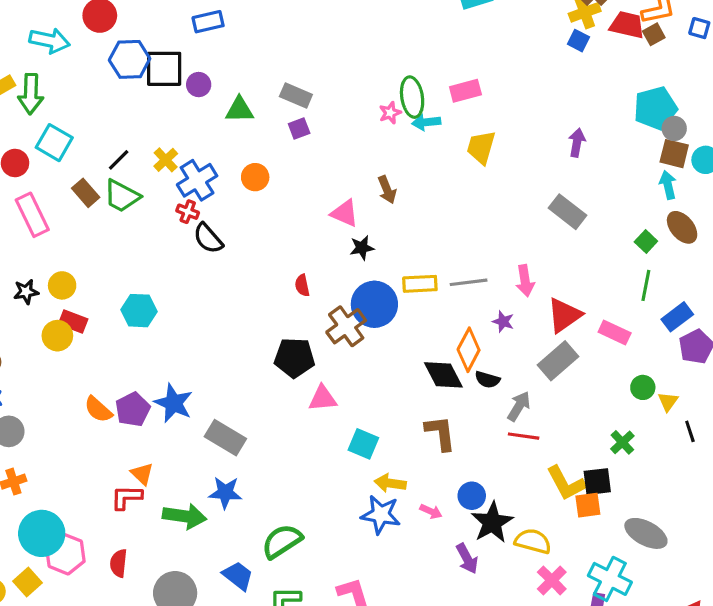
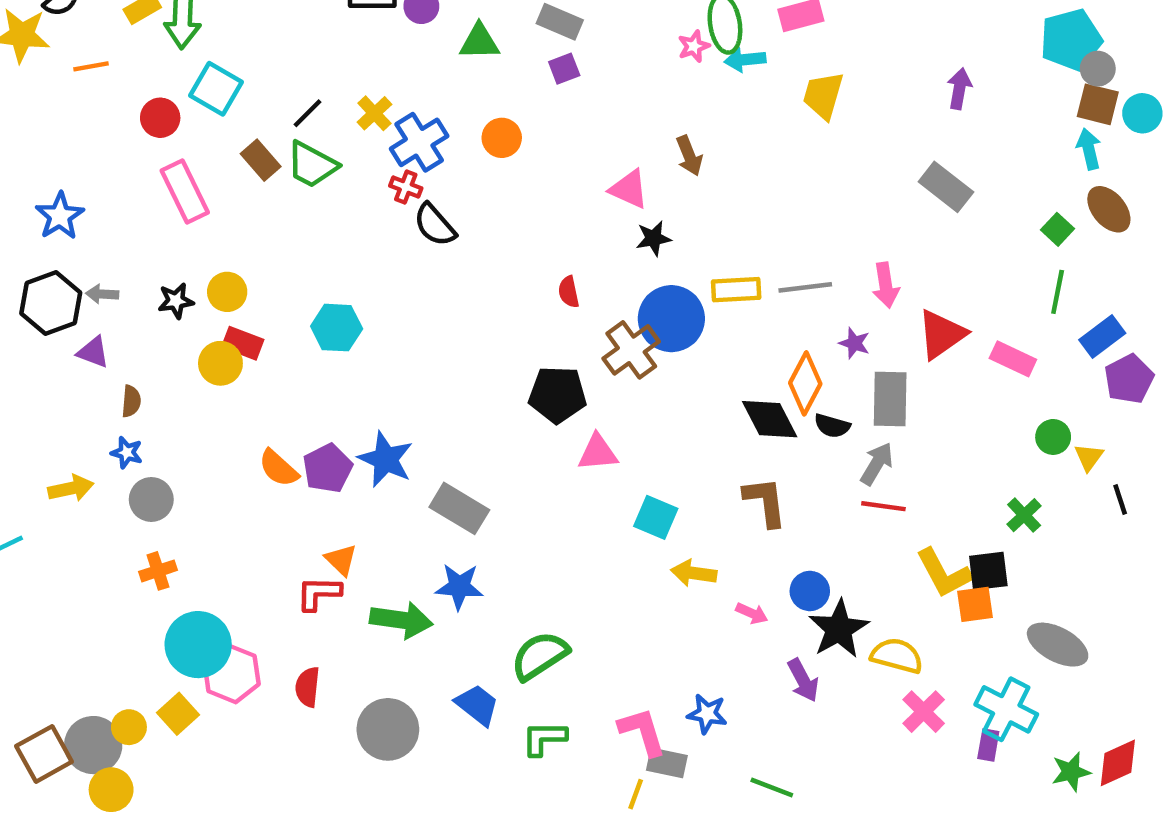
gray rectangle: (558, 361) -> (890, 399), moved, turned -48
blue star: (381, 515) -> (707, 714), moved, size x0.7

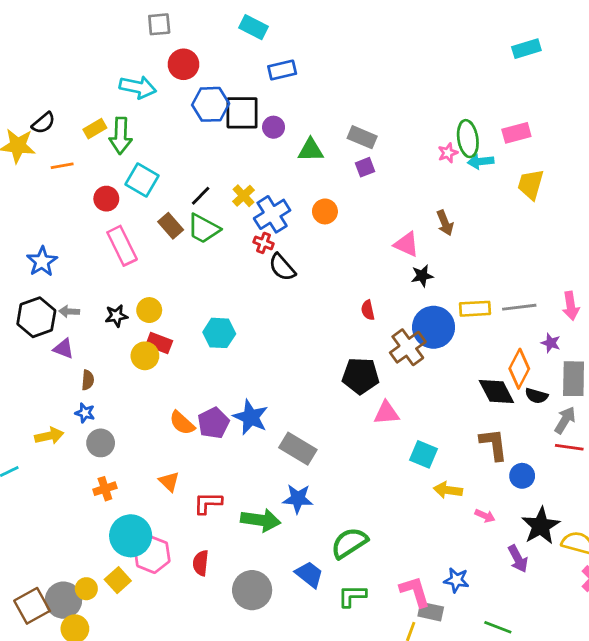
orange triangle: (341, 560) -> (169, 482), moved
blue circle: (810, 591) -> (522, 476), moved

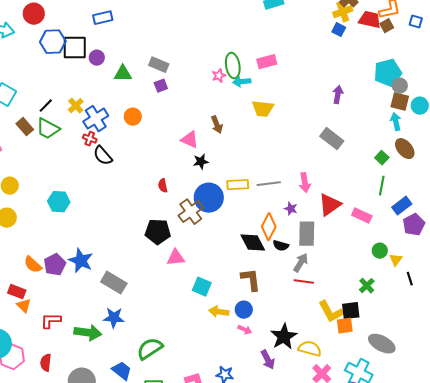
yellow trapezoid: (531, 184) -> (263, 109), moved, turned -100
red rectangle: (159, 343) -> (17, 292), moved
blue circle: (522, 476) -> (244, 310), moved

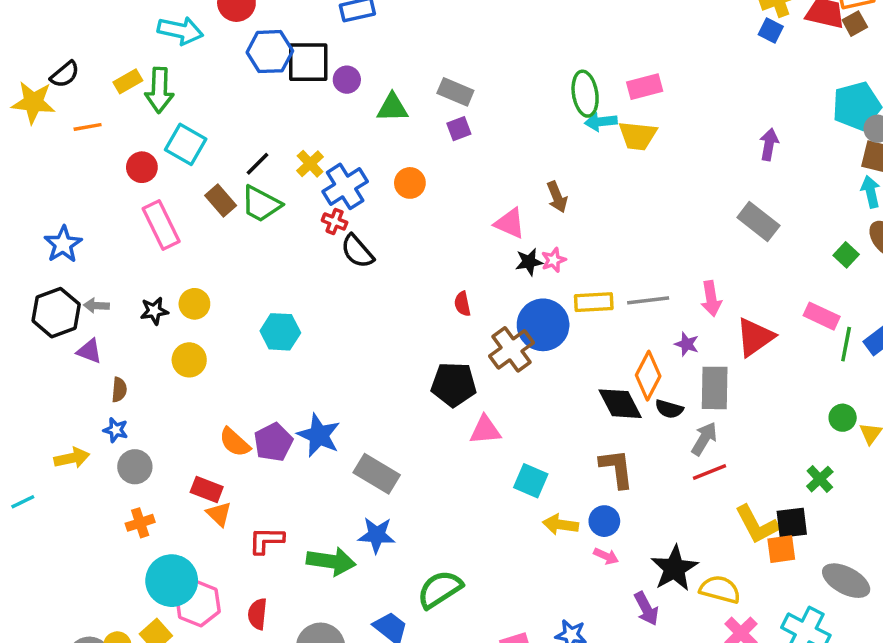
pink star: (219, 76) -> (554, 260), moved
yellow trapezoid: (263, 109) -> (638, 136), moved
green line: (382, 186) -> (846, 344), moved
pink rectangle: (362, 216) -> (822, 316), moved
red line: (304, 282) -> (709, 472), turned -30

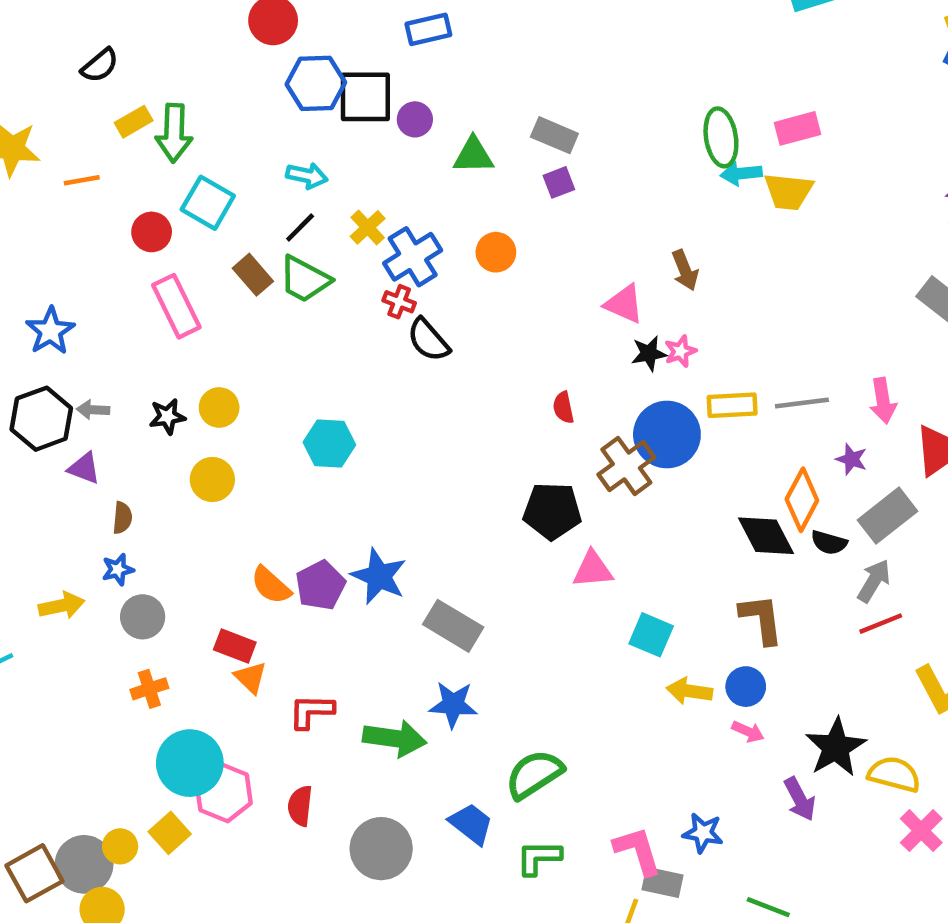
cyan arrow: (180, 31) -> (307, 176), moved, size x0.7
black semicircle: (65, 74) -> (100, 65), moved
gray rectangle: (715, 388) -> (887, 516), turned 51
blue star: (116, 430) -> (118, 570), turned -30

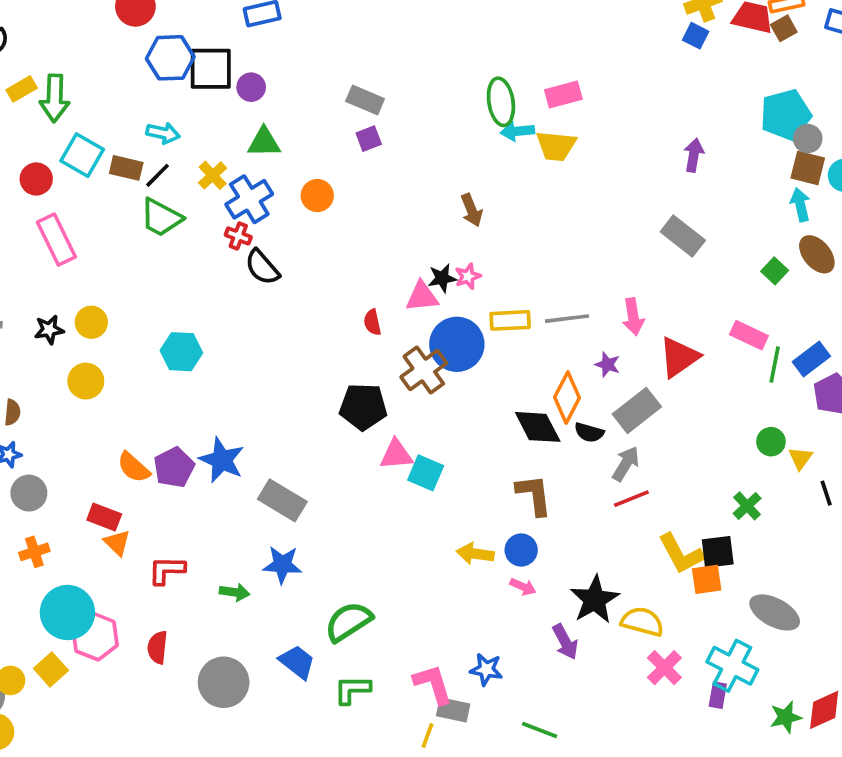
green triangle: (473, 155) -> (264, 142), moved
brown rectangle: (253, 275) -> (126, 168), moved, turned -36
pink triangle: (624, 304) -> (422, 297), moved, turned -30
cyan square: (651, 635) -> (426, 473), moved
green arrow: (395, 738) -> (235, 592), size x0.6

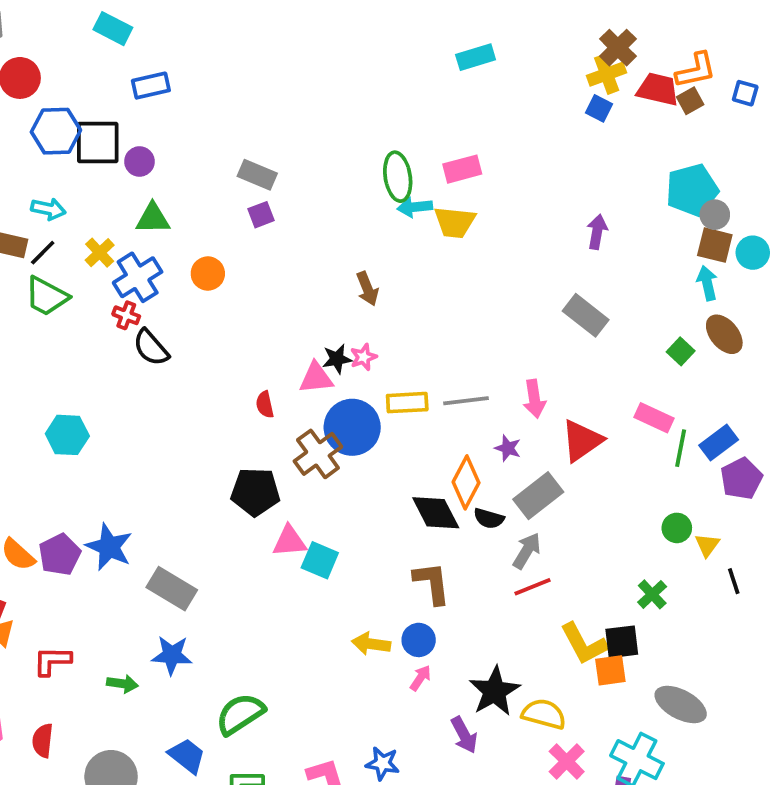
pink arrow: (523, 587) -> (420, 678), turned -80

